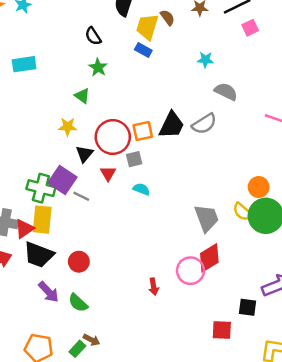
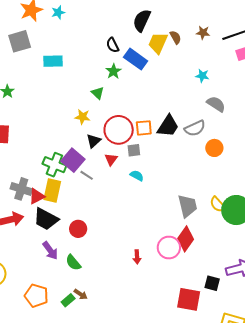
blue rectangle: (143, 50) -> (136, 59), moved, size x1.6
orange circle: (259, 187) -> (214, 148), moved
red diamond: (209, 258) -> (186, 239), turned -30
red square: (222, 330) -> (189, 299), size x1.4

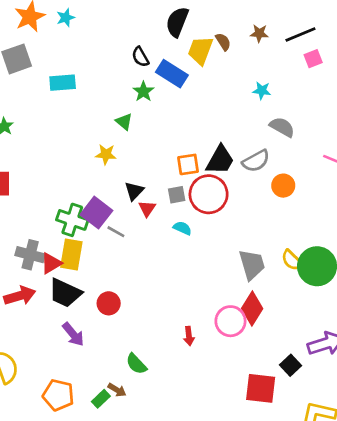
red circle: (119, 130) -> (209, 194), moved
black triangle: (94, 141) -> (134, 191), moved
green semicircle: (73, 263) -> (136, 364), moved
black square: (212, 283) -> (290, 365), turned 35

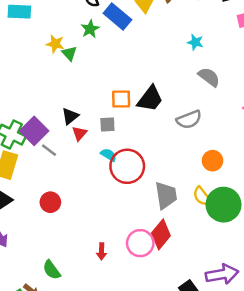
yellow star: (106, 154) -> (55, 44), moved
gray semicircle: (256, 161) -> (189, 120), moved
orange circle: (283, 186) -> (212, 161), moved
red circle: (209, 194) -> (127, 166), moved
red circle: (109, 303) -> (50, 202), moved

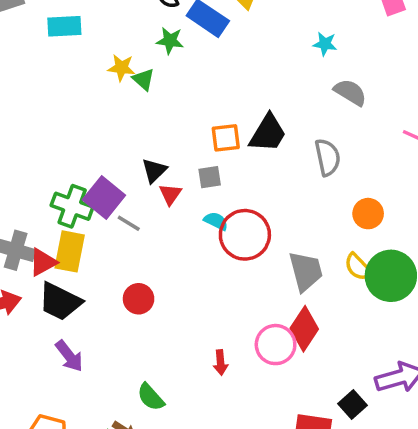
green star: (90, 29) -> (170, 41), turned -30
gray semicircle: (189, 120) -> (328, 157), turned -75

